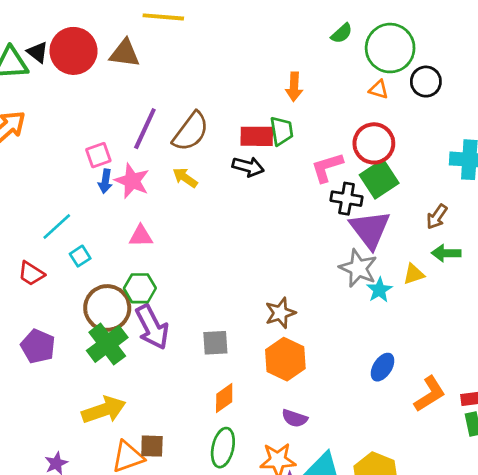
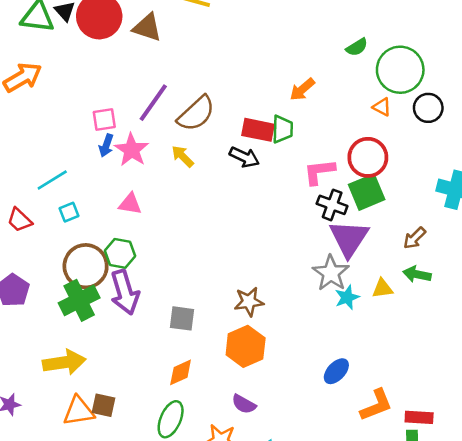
orange arrow: (294, 87) -> (302, 89), turned 36

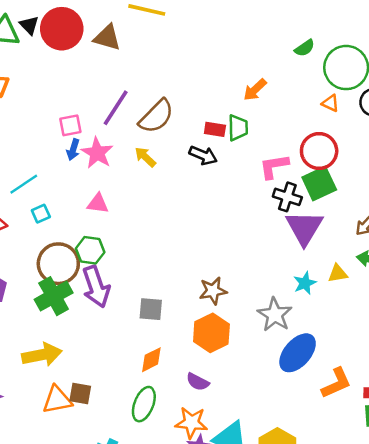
red rectangle: (258, 130) -> (215, 129), size x0.7
gray star: (331, 273) -> (275, 315), moved
blue ellipse: (336, 371) -> (298, 353), size x1.6
purple semicircle: (244, 404) -> (198, 382), moved

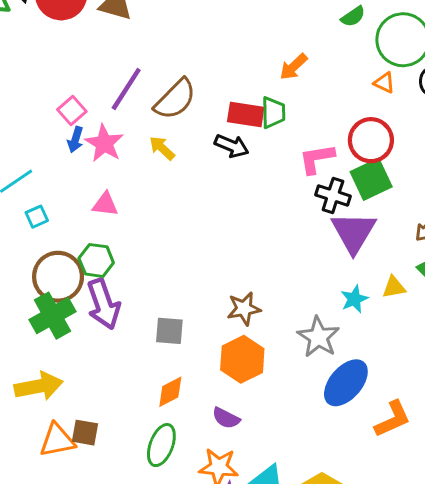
pink square: (70, 125) -> (72, 110), turned -30
red rectangle: (215, 129) -> (246, 114), size x1.4

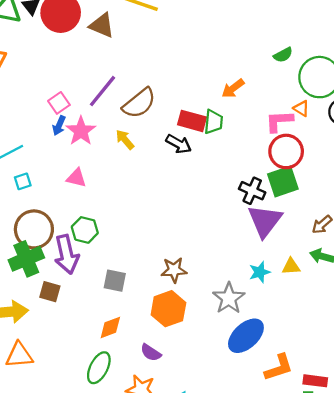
pink L-shape: (317, 159) -> (279, 121), moved
green hexagon: (96, 260) -> (85, 230), moved
brown square: (85, 433) -> (50, 292), moved

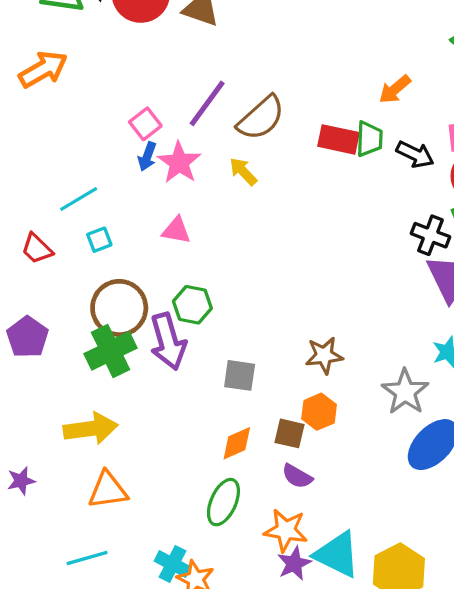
black arrow: (179, 144) -> (415, 154), moved
brown square: (50, 292) -> (290, 433), moved
orange hexagon: (168, 309) -> (319, 412), size x0.7

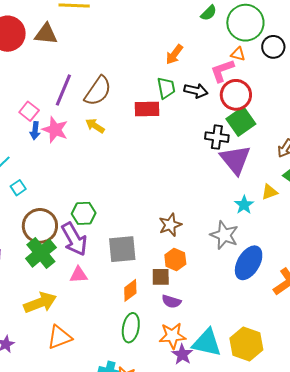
red rectangle: (338, 139) -> (147, 109), moved
pink triangle: (176, 230) -> (79, 275), moved
gray square: (240, 375) -> (122, 249), size x1.4

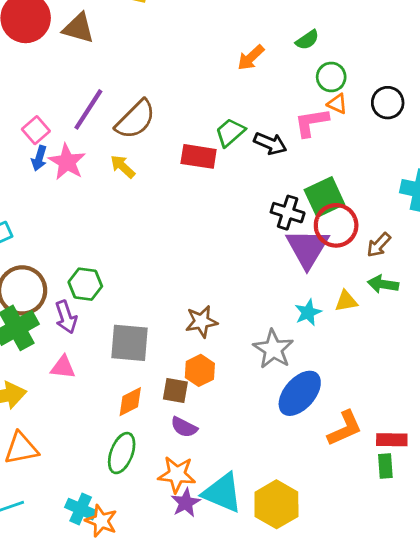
green circle: (245, 23) -> (331, 77), moved, size x0.6
orange arrow: (174, 54) -> (251, 58), moved
green trapezoid: (166, 88) -> (230, 132), turned -130
red circle: (236, 95) -> (336, 225), moved
purple arrow: (74, 239) -> (66, 317), size x0.7

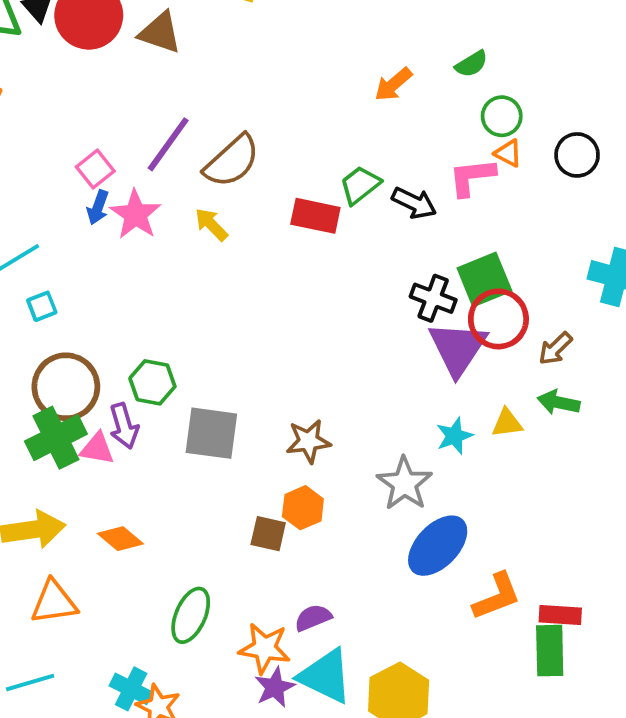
gray square: (129, 343) -> (211, 433), moved
pink triangle: (63, 367) -> (97, 449), moved
orange diamond: (130, 402) -> (120, 539), moved, turned 64
purple semicircle: (184, 427) -> (313, 618), moved, turned 128
green rectangle: (385, 466) -> (550, 651), size x1.5

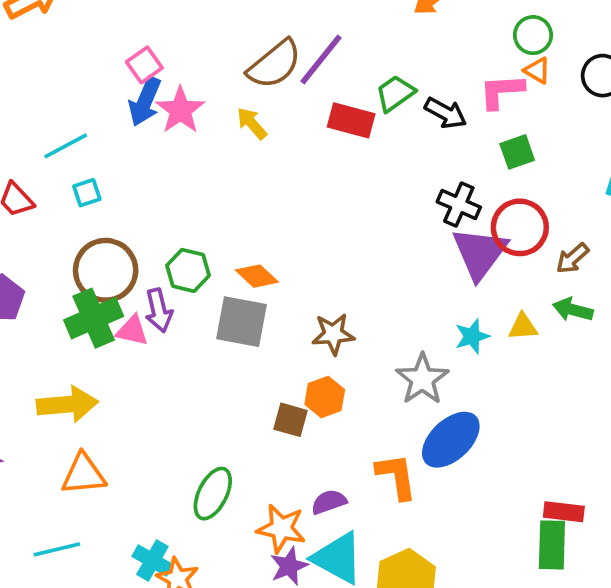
purple line: (168, 144) -> (321, 59), moved
blue arrow: (98, 207) -> (145, 102), size x1.5
green square: (484, 279) -> (517, 152), moved, size x0.7
orange diamond: (120, 539) -> (257, 276), moved
orange L-shape: (497, 596) -> (396, 476), moved, turned -80

